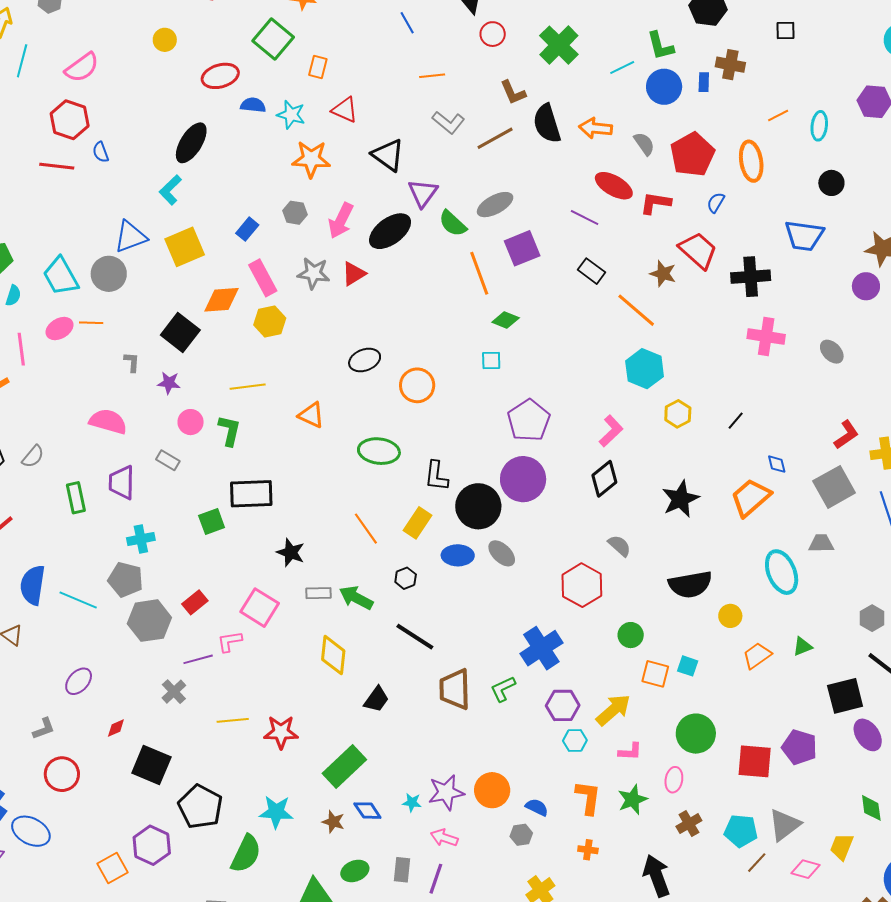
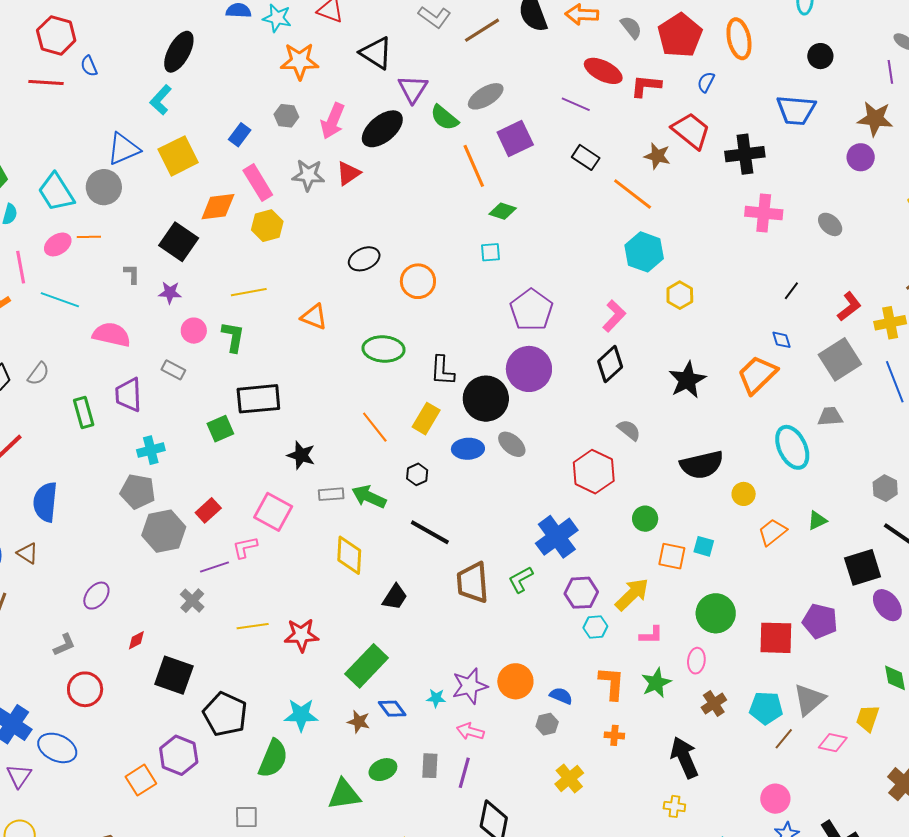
black line: (736, 421) -> (791, 291), moved
cyan line: (78, 600) -> (60, 300), moved

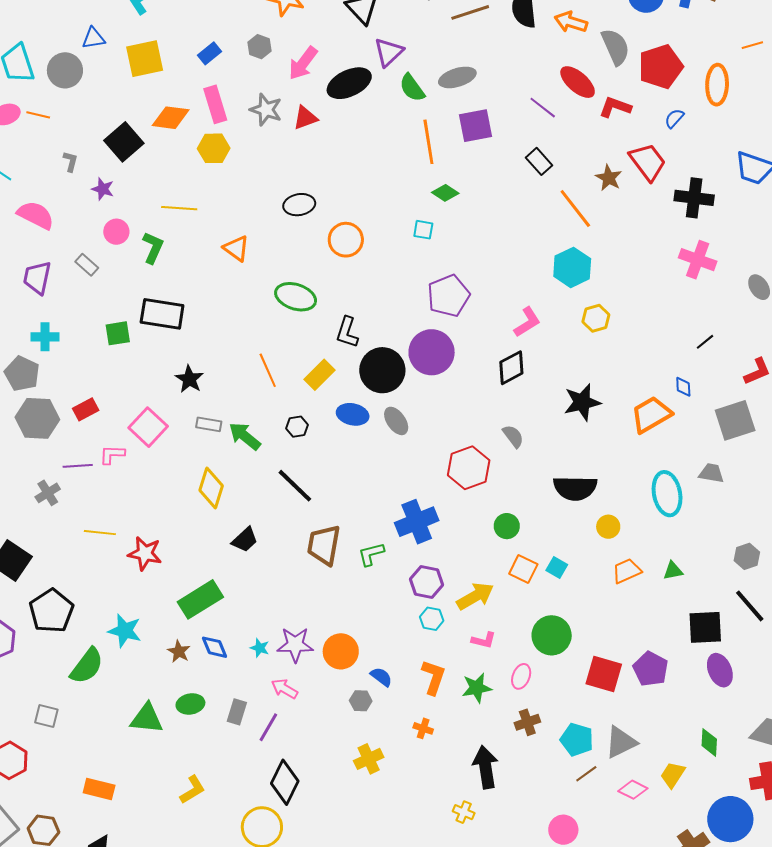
gray semicircle: (631, 27) -> (615, 47), size x1.5
blue triangle: (123, 149) -> (93, 38), size x0.7

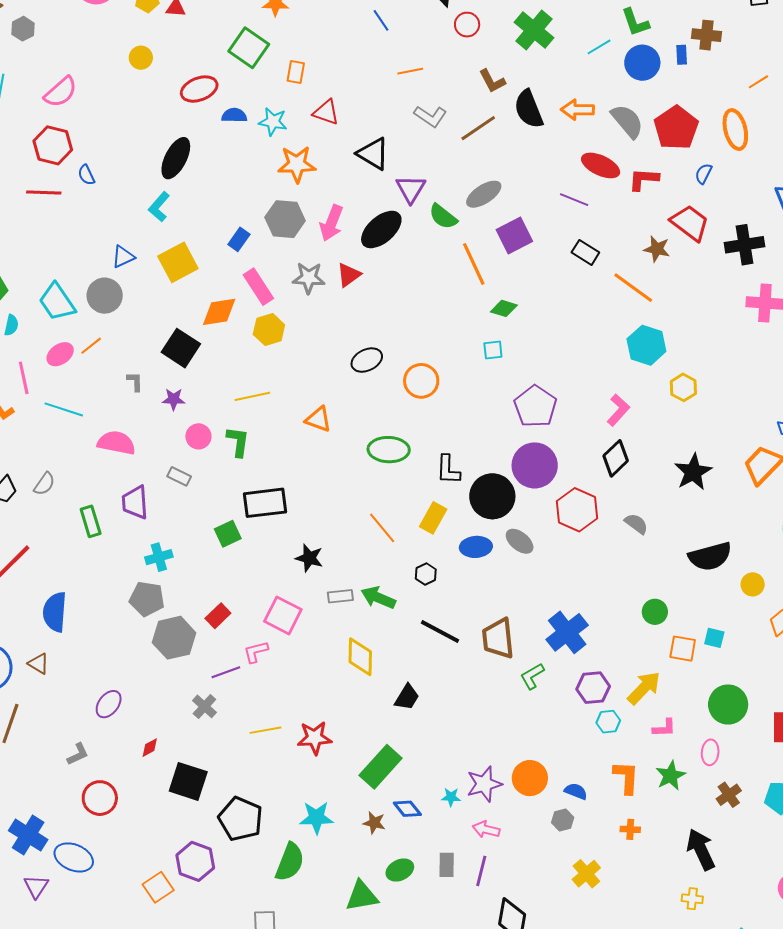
gray hexagon: (260, 47) -> (285, 219), size x1.6
orange line: (38, 115) -> (91, 346), turned -35
red hexagon: (469, 468) -> (577, 510), moved
brown trapezoid: (324, 545) -> (498, 638), moved

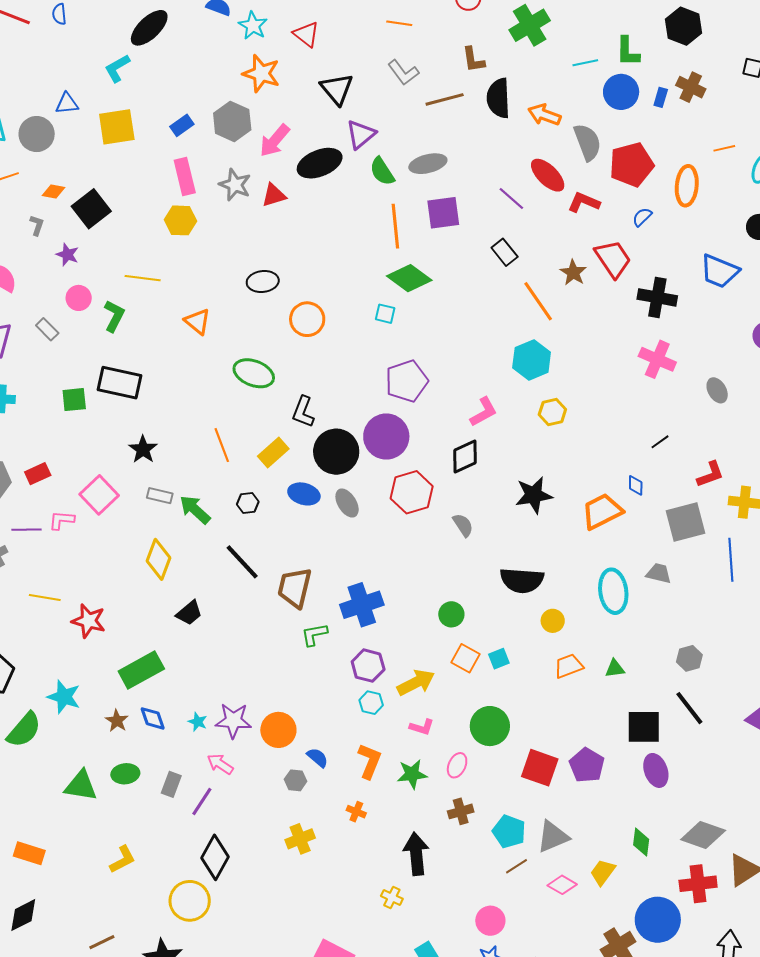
green diamond: (504, 308) -> (409, 278), size x1.6
orange diamond: (219, 312) -> (53, 192), moved, size x0.6
cyan square: (714, 638) -> (499, 659), turned 35

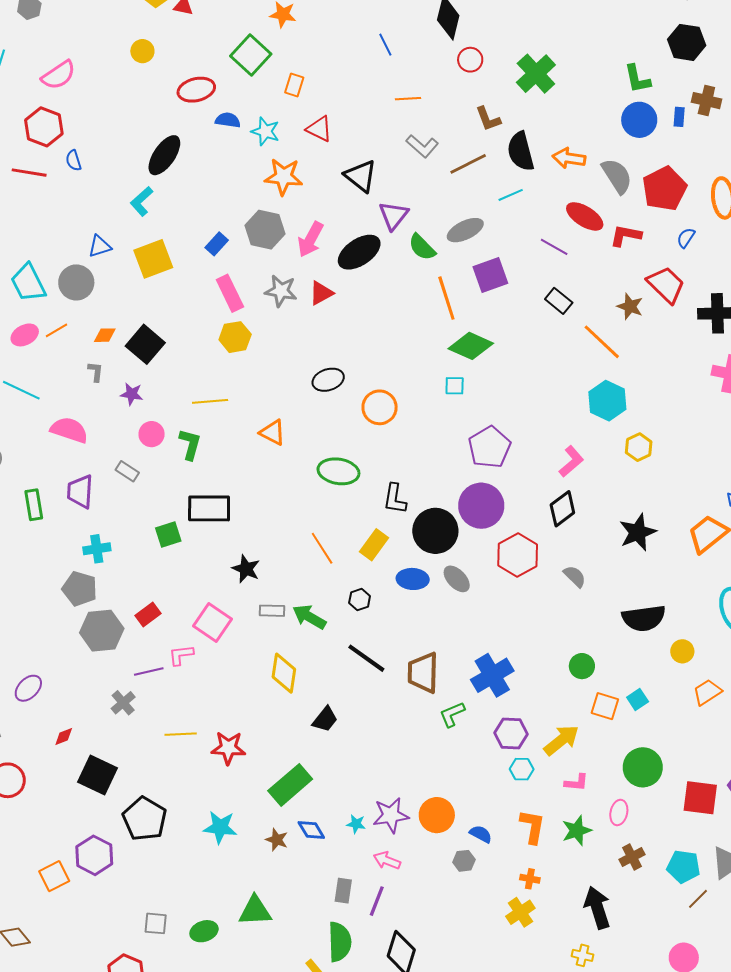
cyan line: (585, 63) -> (511, 195), moved
green semicircle: (24, 730) -> (340, 942), moved, turned -30
green ellipse: (125, 774) -> (204, 931), moved
yellow cross: (300, 839) -> (520, 912), moved

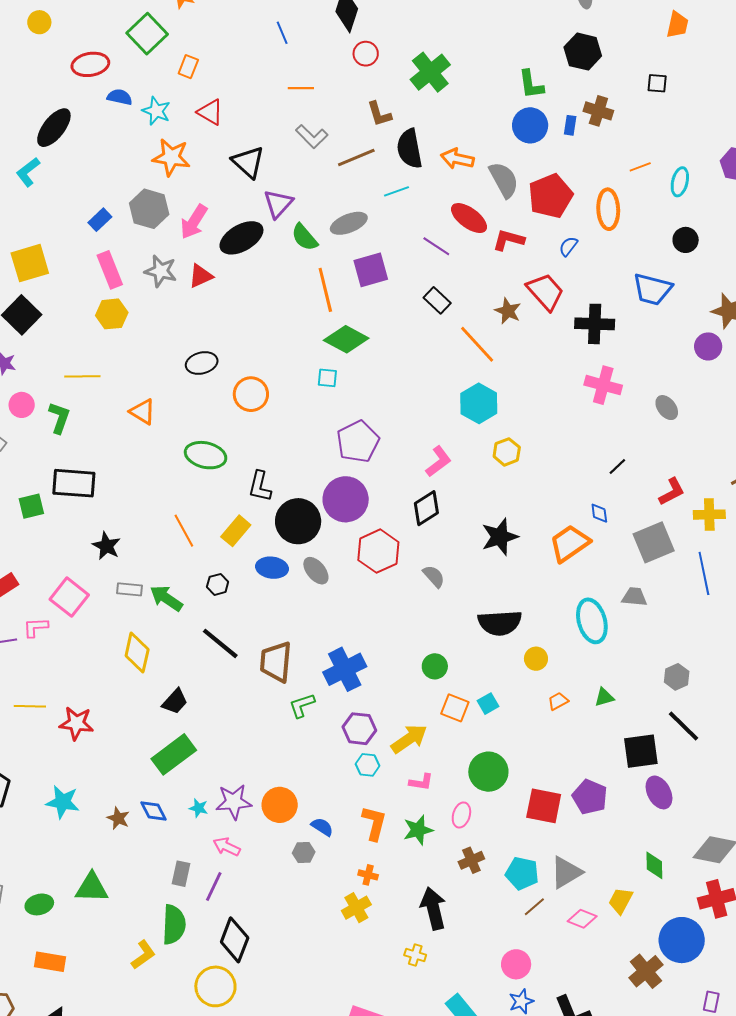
yellow square: (153, 259) -> (30, 263), moved
orange trapezoid: (707, 692) -> (558, 701), size x0.7
green rectangle: (290, 785) -> (174, 754), moved

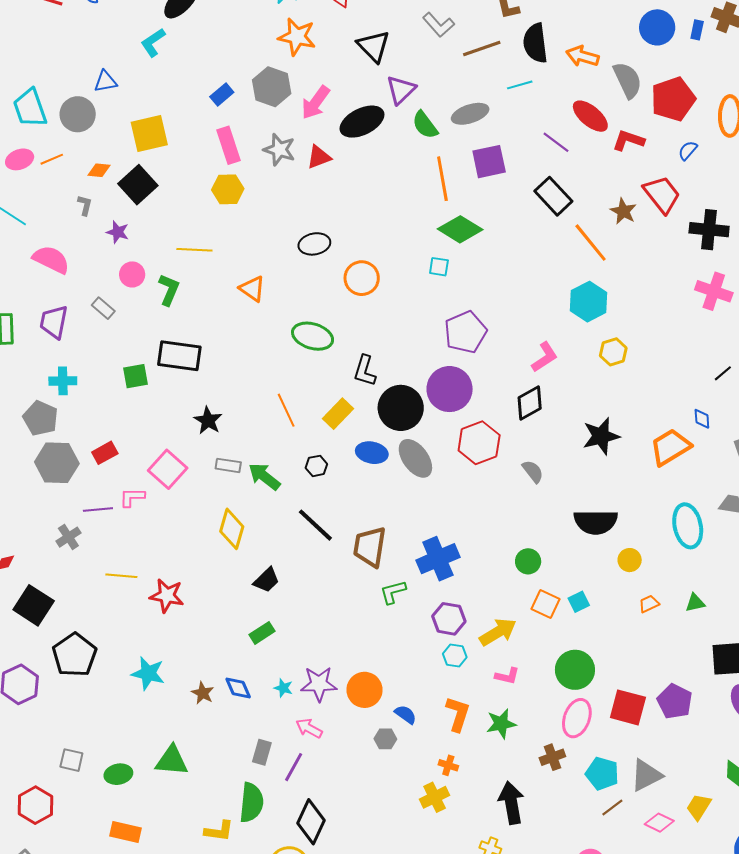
black rectangle: (437, 300) -> (553, 196), size x1.4
gray ellipse: (316, 571) -> (415, 458), size x1.4
green rectangle: (174, 754) -> (262, 633), size x0.6
pink ellipse: (461, 815) -> (577, 718), moved, size x1.5
yellow L-shape: (143, 955) -> (219, 831), turned 40

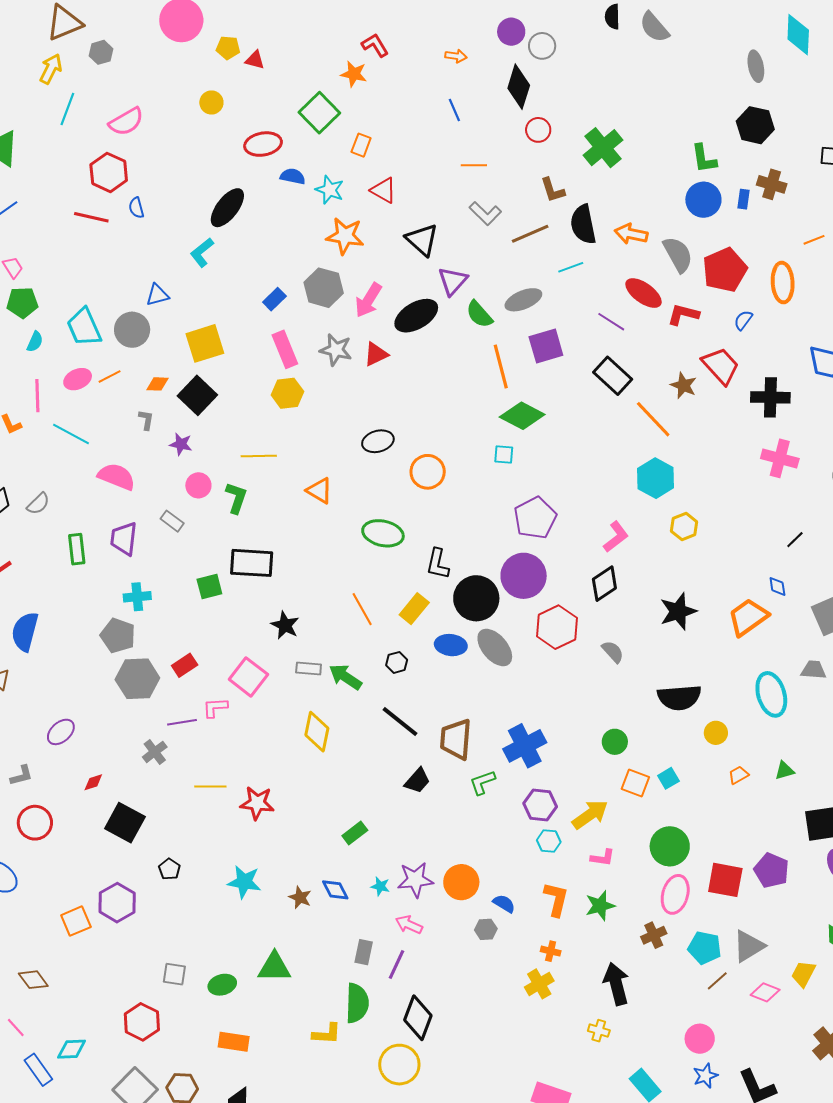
black trapezoid: (267, 580) -> (417, 781), moved
black pentagon: (74, 655) -> (169, 869), size x0.5

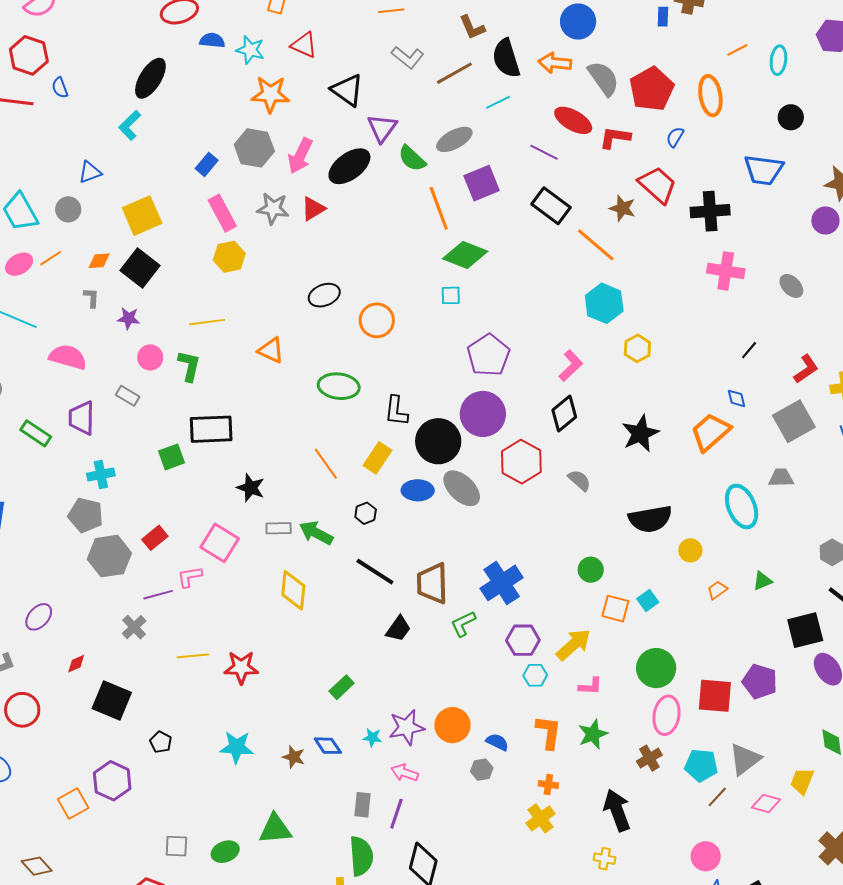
blue circle: (703, 200) -> (578, 22), moved
gray circle: (132, 330) -> (68, 209), size x0.7
green rectangle: (77, 549) -> (36, 433), turned -44

